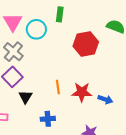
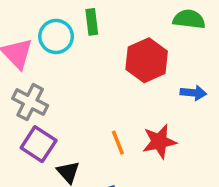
cyan circle: (36, 29) -> (56, 36), moved
blue arrow: (105, 99) -> (193, 93), moved

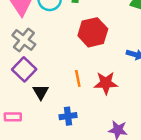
red hexagon: (147, 60) -> (93, 32), moved

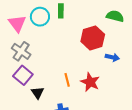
red hexagon: (93, 32) -> (93, 38), moved
red star: (106, 83) -> (90, 82), turned 30

